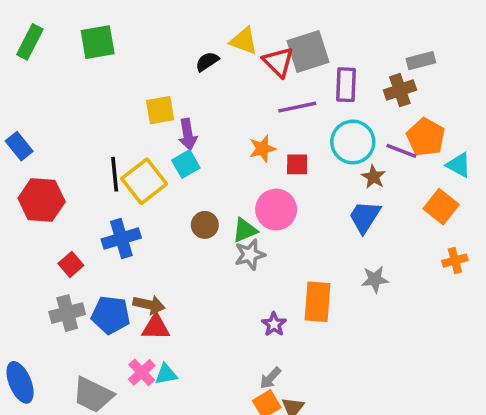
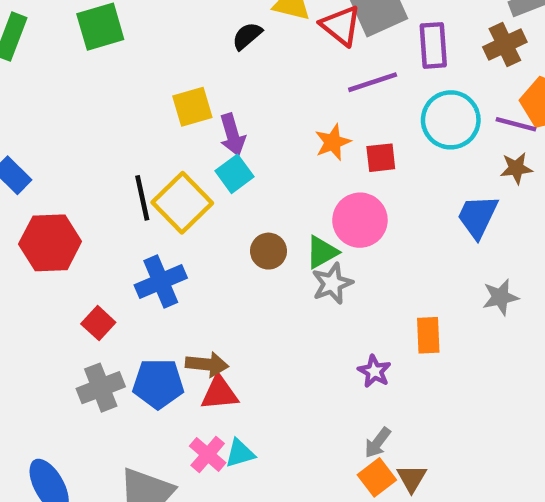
brown star: (374, 177) -> (516, 168), moved, turned -30
orange rectangle: (317, 302) -> (428, 335), size x0.7

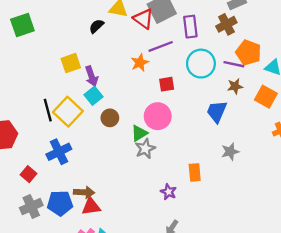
orange star: (333, 142) -> (140, 63), moved
brown circle: (269, 251) -> (110, 118), moved

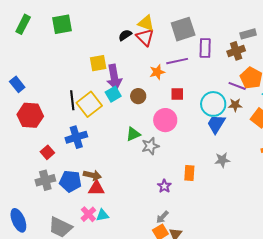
red triangle: (143, 19) -> (145, 37), moved
cyan circle: (201, 64) -> (213, 104), moved
purple arrow: (92, 76) -> (114, 77), size x1.4
brown circle: (110, 118) -> (138, 96), moved
green triangle: (139, 133) -> (133, 134), moved

